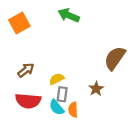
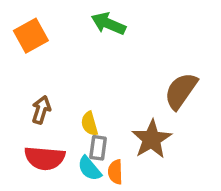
brown arrow: (26, 70) -> (41, 110), turned -35
yellow semicircle: (57, 79) -> (89, 124), turned -80
brown star: (96, 89) -> (152, 139), size x1.6

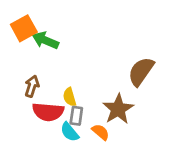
green arrow: (108, 24) -> (45, 40), moved
red semicircle: (45, 158) -> (48, 112), moved
orange semicircle: (115, 172) -> (101, 132), moved, turned 132

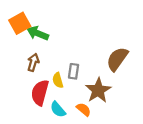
brown arrow: (32, 86) -> (33, 62), moved
red semicircle: (48, 112) -> (40, 93), turned 100
gray rectangle: (76, 116) -> (74, 71), moved

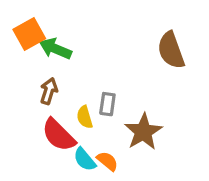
brown semicircle: (117, 59) -> (171, 50), moved, turned -55
red semicircle: (40, 93) -> (59, 135), turned -60
orange semicircle: (84, 109) -> (107, 161), moved

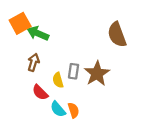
brown star: (143, 132) -> (97, 73), moved
red semicircle: (59, 135) -> (40, 92), size x0.7
orange semicircle: (107, 161) -> (74, 110), turned 32

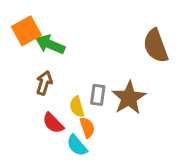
orange semicircle: (74, 110) -> (87, 128), moved

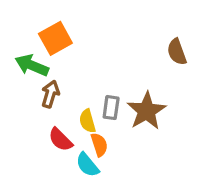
orange square: (26, 31) -> (55, 38), moved
green arrow: (50, 44) -> (32, 65), moved
brown semicircle: (156, 46) -> (177, 52), size x0.7

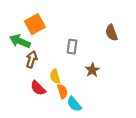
gray rectangle: (111, 108) -> (72, 47), moved
brown star: (146, 111) -> (92, 70), size x0.6
cyan semicircle: (87, 165) -> (74, 104), moved

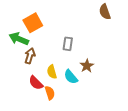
brown semicircle: (111, 33) -> (105, 12), moved
orange semicircle: (62, 91) -> (50, 93), moved
cyan semicircle: (74, 104) -> (71, 77), moved

